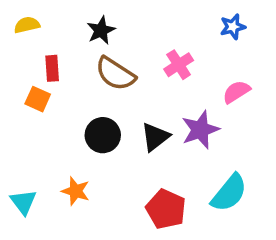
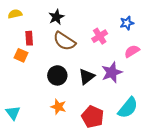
blue star: (233, 27) -> (127, 23), moved
orange star: (76, 191) -> (58, 107), moved

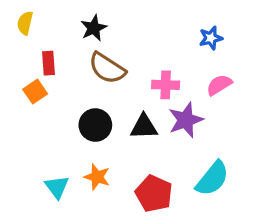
yellow semicircle: (15, 14) -> (25, 23), turned -64
pink cross: (100, 36) -> (166, 85), moved, turned 35
orange square: (21, 55) -> (35, 92), turned 32
black triangle: (87, 76) -> (144, 127), turned 36
cyan triangle: (13, 113) -> (57, 187), moved

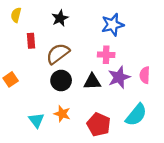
blue star: (211, 38) -> (113, 25), moved, size x1.5
brown semicircle: (107, 68) -> (58, 54), moved, turned 110
pink semicircle: (219, 85) -> (145, 75), moved, turned -56
orange square: (35, 92) -> (11, 79), moved

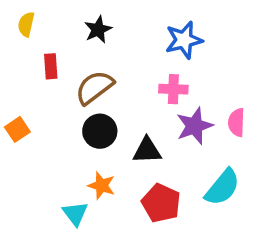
black triangle: (92, 82) -> (147, 150), moved
cyan triangle: (36, 120) -> (75, 214), moved

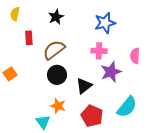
pink semicircle: (236, 122) -> (135, 56), moved
black triangle: (147, 150) -> (84, 86), turned -36

